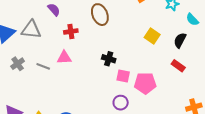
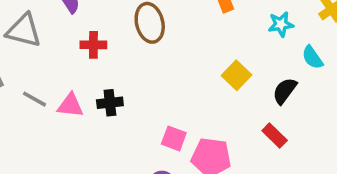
pink triangle: (64, 58) -> (70, 105), moved
black cross: (109, 59) -> (110, 103), moved, turned -32

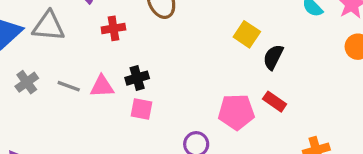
black semicircle: (285, 91) -> (273, 57), moved
red rectangle: (275, 136) -> (275, 102), moved
pink square: (174, 138) -> (141, 109), moved

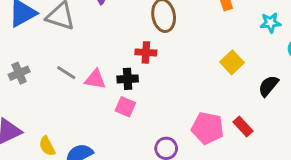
red cross: (113, 28) -> (146, 52), moved
black semicircle: (273, 57) -> (268, 86), moved
gray cross: (27, 82) -> (19, 73), moved

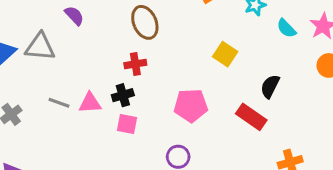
black semicircle: (268, 86) -> (270, 86), moved
red rectangle: (243, 127) -> (251, 117), size x1.4
pink pentagon: (208, 128) -> (191, 105), moved

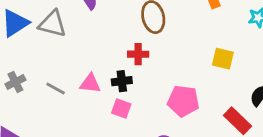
yellow square: (225, 54) -> (223, 59), turned -30
gray line: (59, 103) -> (56, 89), moved

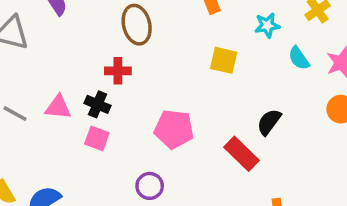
yellow square: (223, 59) -> (224, 60), moved
black cross: (122, 81) -> (98, 104), turned 30

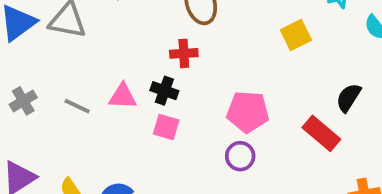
yellow square: (224, 60) -> (296, 35), turned -36
purple circle: (150, 186) -> (240, 156), moved

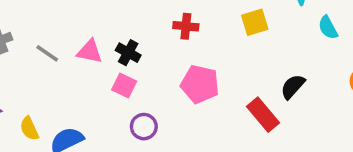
red cross: (184, 53) -> (186, 26), moved
purple circle: (240, 156) -> (144, 127), moved

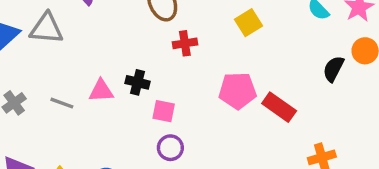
pink pentagon: (200, 84) -> (238, 91), moved
pink square: (124, 86) -> (164, 111), moved
black semicircle: (293, 87) -> (333, 69), moved

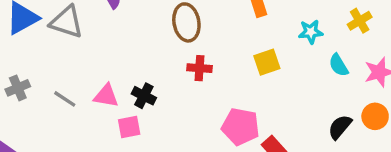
pink square: (164, 111) -> (129, 127), moved, turned -35

